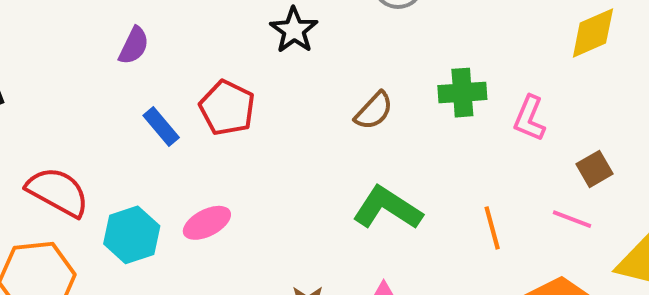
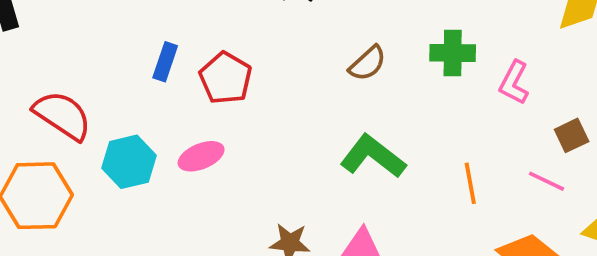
red pentagon: (227, 108) -> (226, 78), moved
blue rectangle: (161, 127) -> (165, 62), turned 54

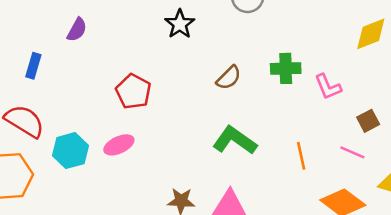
blue rectangle: (165, 62) -> (33, 66), moved
pink L-shape: (514, 83) -> (328, 87), turned -48

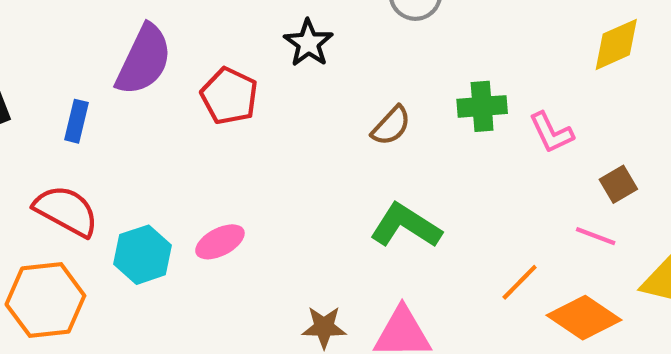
purple semicircle: (77, 30) -> (144, 60), size x1.8
red pentagon: (133, 92) -> (229, 96), moved
orange line: (301, 156) -> (520, 282), moved, turned 60

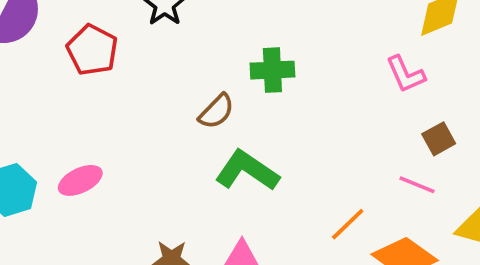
green cross: (482, 106) -> (272, 70), moved
brown semicircle: (391, 126) -> (216, 111), moved
pink L-shape: (551, 133) -> (406, 74), moved

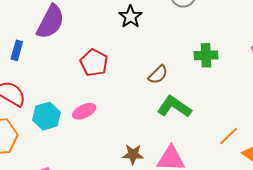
red pentagon: (92, 50) -> (94, 63), moved
green cross: (272, 70) -> (206, 55), moved

